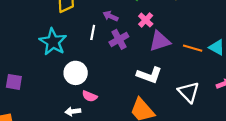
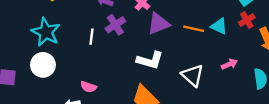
white line: (93, 32) -> (92, 37), moved
white circle: (76, 73) -> (43, 65), moved

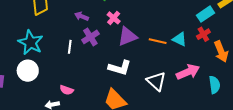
pink arrow: (229, 64) -> (188, 72), size x1.6

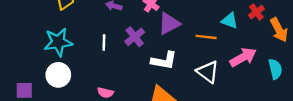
purple cross: (90, 37) -> (135, 37), moved
orange line: (158, 41) -> (206, 37), moved
cyan star: (31, 42) -> (58, 42), turned -30

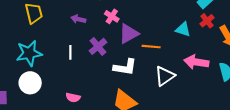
orange line: (206, 37) -> (151, 47), moved
pink arrow: (243, 57) -> (196, 62), turned -140
white triangle: (208, 72) -> (165, 76), turned 50

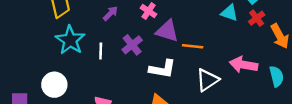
purple arrow: (78, 19) -> (110, 13), turned 120
cyan triangle: (183, 29) -> (229, 13), moved
purple triangle: (129, 34) -> (167, 31), turned 45
cyan star: (29, 53) -> (70, 40), moved, turned -30

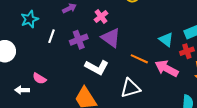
cyan star: (70, 40) -> (30, 19), size x0.7
orange line: (193, 46) -> (139, 59), moved
pink arrow: (243, 65) -> (167, 68), moved

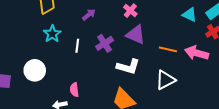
pink cross: (101, 17) -> (130, 11), moved
cyan triangle: (166, 40) -> (190, 15), moved
pink semicircle: (39, 78) -> (74, 90), turned 64

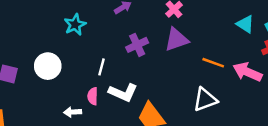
purple triangle: (136, 35) -> (176, 40), turned -50
white line: (77, 46) -> (101, 67), moved
white L-shape: (128, 67) -> (123, 93), moved

